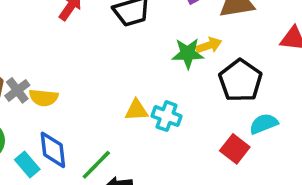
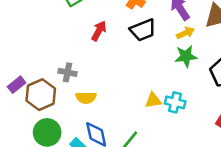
yellow arrow: (209, 45) -> (185, 33), moved
gray cross: (17, 90) -> (67, 72), moved, turned -36

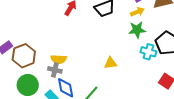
gray cross: (67, 72) -> (55, 70), moved
cyan cross: (175, 102) -> (148, 52), moved

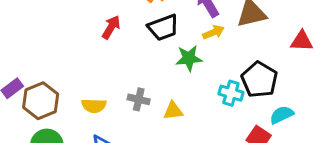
green star: (137, 30) -> (189, 58), moved
gray cross: (55, 70) -> (139, 99), moved

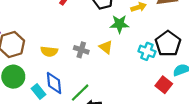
yellow triangle: (173, 111) -> (106, 47), moved, turned 40

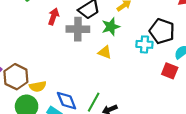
gray cross: (81, 50) -> (78, 29), moved, size x1.5
yellow semicircle: (49, 51) -> (38, 86), moved

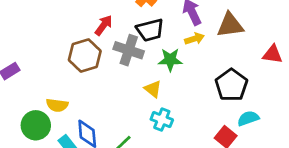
cyan cross: (144, 44) -> (162, 120), moved
brown hexagon: (16, 77) -> (85, 55), moved

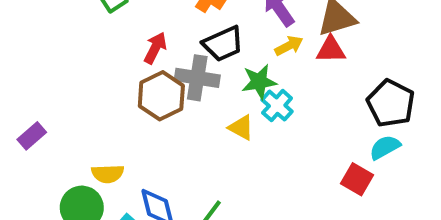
red triangle: (273, 54) -> (331, 50), moved
brown hexagon: (85, 55) -> (161, 96), moved
black pentagon: (231, 85) -> (391, 103), moved
cyan cross: (162, 120) -> (277, 106), moved, turned 30

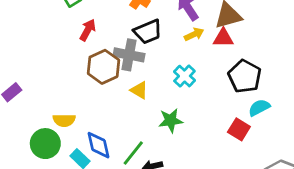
red arrow: (155, 48) -> (88, 30), moved
green star: (259, 82) -> (171, 120), moved
black pentagon: (391, 103) -> (245, 76), moved
yellow triangle: (241, 128) -> (139, 90), moved

